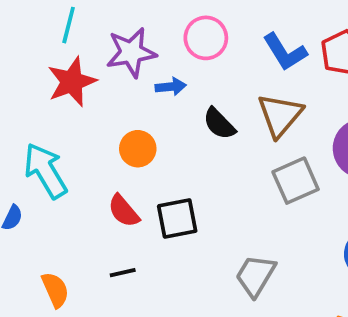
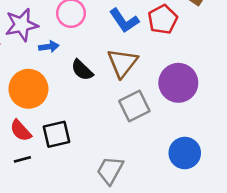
orange circle: (138, 149) -> (28, 89), size x1.6
black line: (123, 273) -> (22, 159), moved

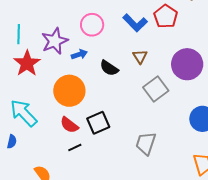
brown triangle: (122, 63) -> (140, 57), size x0.6

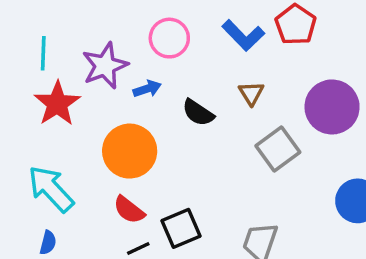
black square: (98, 123) -> (181, 228), moved
blue semicircle: (12, 142) -> (48, 243), moved

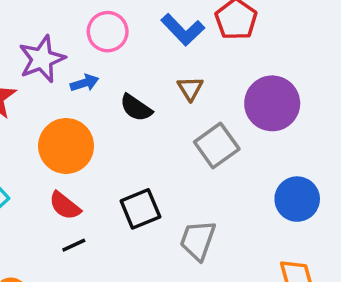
black square: (181, 228) -> (140, 209), moved

